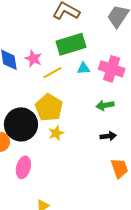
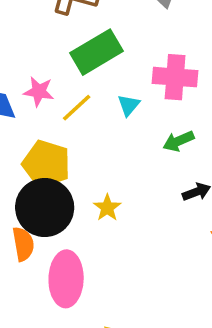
cyan triangle: (83, 68) -> (129, 105), moved, turned -32
yellow pentagon: (49, 108) -> (46, 164), moved
pink ellipse: (23, 167) -> (66, 279), size x1.4

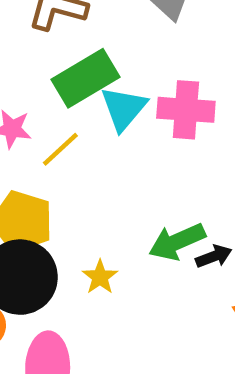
cyan triangle: (129, 105) -> (124, 108), moved, size x1.6
green arrow: (178, 141) -> (177, 242), moved, size x1.4

